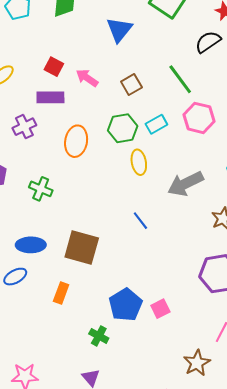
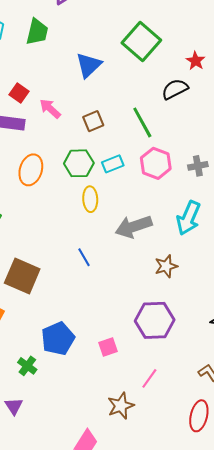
pink square: (160, 309) -> (108, 347), moved

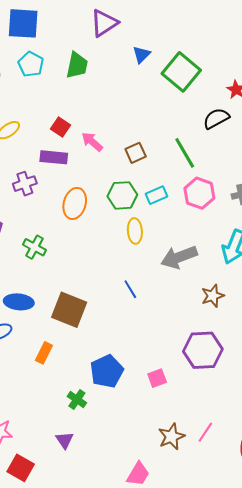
blue triangle: (89, 65) -> (142, 55), moved, size x0.7
pink line: (149, 378) -> (205, 432), moved

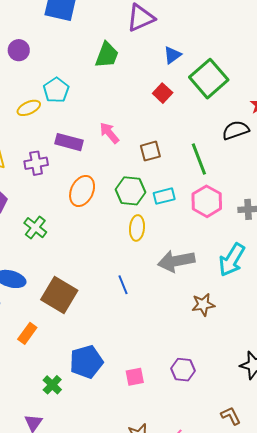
cyan pentagon: (31, 64) -> (56, 90), moved
red square: (60, 127) -> (163, 93), moved
purple hexagon: (203, 350) -> (183, 370), moved, size x0.6

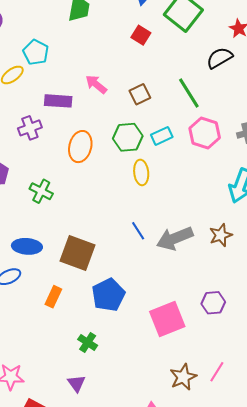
gray arrow: (176, 261) -> (175, 238), moved
blue pentagon: (86, 362) -> (108, 295), moved
pink square: (135, 377) -> (167, 319), size x1.8

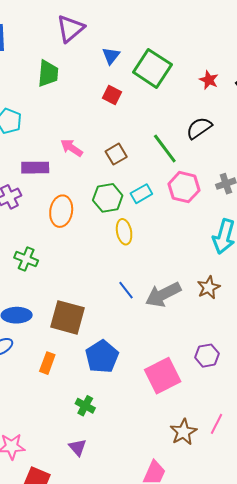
black semicircle: (220, 58) -> (199, 128), moved

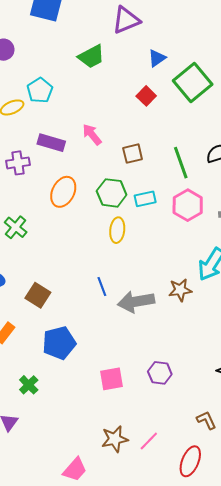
green trapezoid: (48, 74) -> (91, 56), turned 40
brown star: (209, 287) -> (180, 290), moved
brown square: (68, 317) -> (38, 295), size x0.7
pink square: (163, 376) -> (111, 379), size x0.7

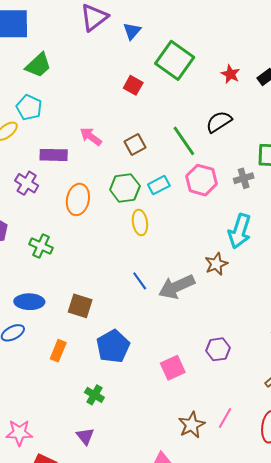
green trapezoid: (91, 56) -> (38, 65), moved
blue triangle: (157, 58) -> (132, 31), moved
purple cross: (18, 163) -> (27, 183), turned -35

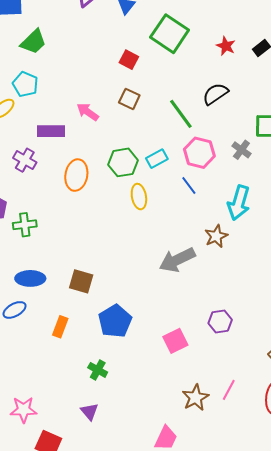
brown square: (135, 145) -> (129, 99), moved, turned -35
gray cross: (244, 178) -> (241, 150), turned -36
green cross: (41, 246) -> (25, 225), moved, turned -30
blue line: (140, 281) -> (189, 185), moved

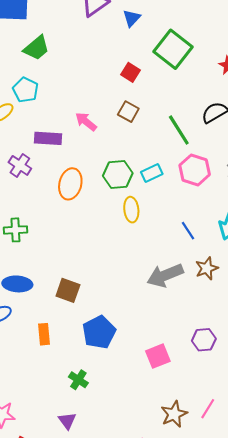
blue line: (189, 185) -> (188, 231), moved
brown star: (216, 236) -> (207, 268), moved
orange rectangle: (60, 327) -> (44, 334), turned -30

